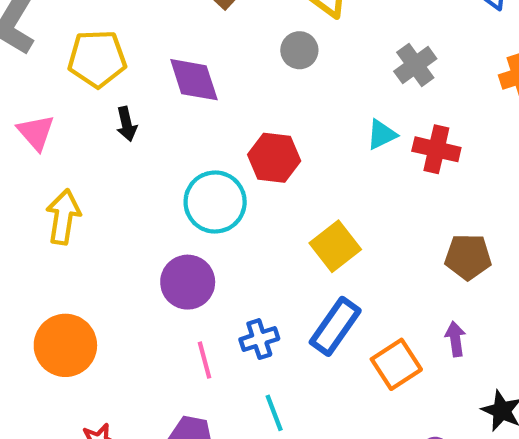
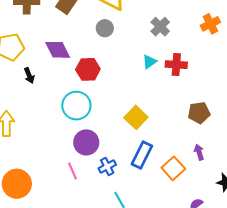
red hexagon: (274, 158) -> (88, 69), moved
purple circle: (188, 282) -> (86, 142), moved
pink line: (205, 360) -> (72, 171), moved

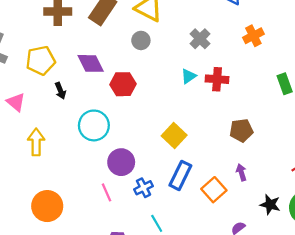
cyan circle: (76, 106) -> (94, 125), moved

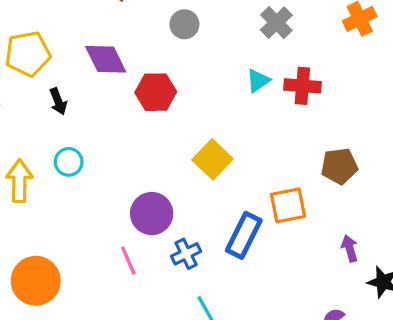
cyan circle: (94, 125) -> (69, 162), moved, size x0.6
yellow square: (174, 136) -> (213, 159), moved
purple arrow: (241, 172) -> (350, 248), moved
orange square: (214, 190) -> (288, 205), moved, turned 30

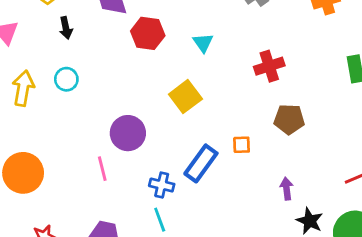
cyan triangle: (258, 81) -> (203, 43), moved, turned -40
red cross: (302, 86) -> (269, 66), moved, turned -32
orange square: (288, 205) -> (242, 145), size x0.6
blue cross: (186, 254) -> (162, 185), moved, turned 30

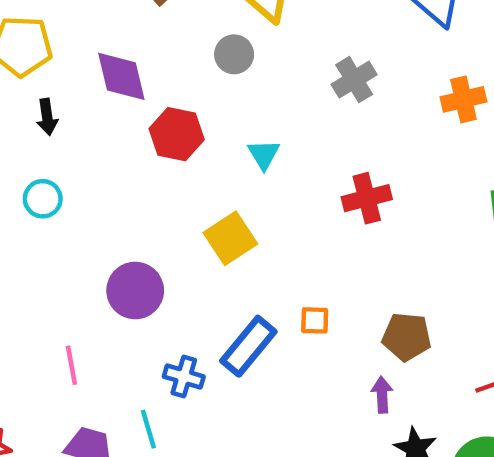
brown pentagon: (289, 119) -> (407, 337), moved
pink line: (102, 169) -> (71, 365), moved
cyan line: (160, 220) -> (148, 429), moved

